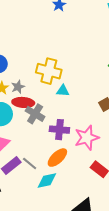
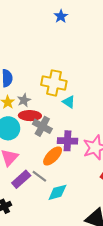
cyan triangle: (63, 91) -> (69, 102), turned 32
orange ellipse: (57, 158) -> (53, 156), moved

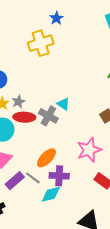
yellow cross: (54, 83) -> (41, 43), moved, turned -30
gray cross: (42, 126) -> (48, 116), moved
purple cross: (67, 141) -> (59, 176), moved

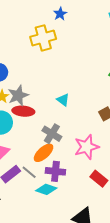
gray star: (18, 102) -> (18, 95), size x1.5
gray cross: (48, 116) -> (52, 134), moved
cyan diamond: (51, 194) -> (46, 189), turned 30

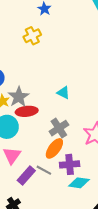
yellow cross: (43, 38) -> (32, 36), size x0.7
gray cross: (52, 134) -> (59, 128), turned 36
cyan diamond: (46, 189) -> (79, 183), moved

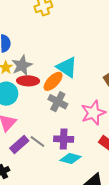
cyan triangle: (63, 93) -> (67, 67), size x1.6
gray cross: (59, 128) -> (58, 102), turned -36
orange ellipse: (54, 148) -> (53, 81), moved

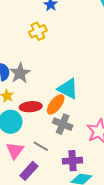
gray star: (22, 65) -> (20, 73), moved
gray line: (37, 142) -> (41, 146), moved

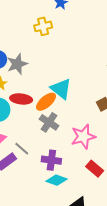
gray line: (41, 146) -> (22, 149), moved

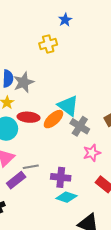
gray cross: (49, 122) -> (80, 126), moved
pink star: (83, 137) -> (92, 153), size x0.7
gray line: (22, 149) -> (31, 167), turned -49

